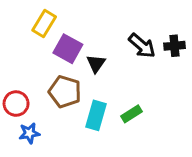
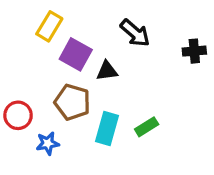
black arrow: (142, 46) -> (135, 33), moved
black triangle: (96, 64) -> (107, 71), turned 48
blue star: (29, 133) -> (48, 143), moved

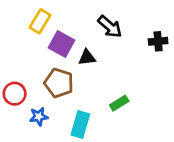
cyan rectangle: (107, 129) -> (80, 125), moved

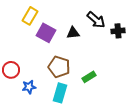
black arrow: (110, 27) -> (96, 20), moved
black triangle: (87, 57) -> (73, 33), moved
brown pentagon: (59, 83) -> (59, 67), moved

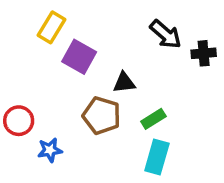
black triangle: (73, 33) -> (124, 83), moved
green rectangle: (89, 77) -> (153, 119), moved
cyan rectangle: (60, 93) -> (157, 157), moved

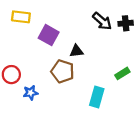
yellow rectangle: (52, 27) -> (21, 17), moved, turned 66
black cross: (204, 53) -> (126, 23), moved
green rectangle: (153, 119) -> (122, 73), moved

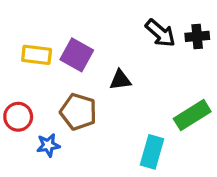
yellow rectangle: (21, 17) -> (37, 55), moved
brown pentagon: (63, 71) -> (78, 112), moved
green rectangle: (122, 73) -> (192, 115), size x1.5

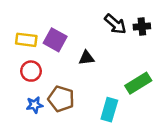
brown pentagon: (78, 112) -> (61, 99), moved
red circle: (18, 117) -> (31, 71), moved

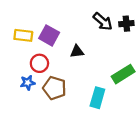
red circle: (31, 71) -> (39, 63), moved
blue star: (35, 105) -> (28, 83), moved

